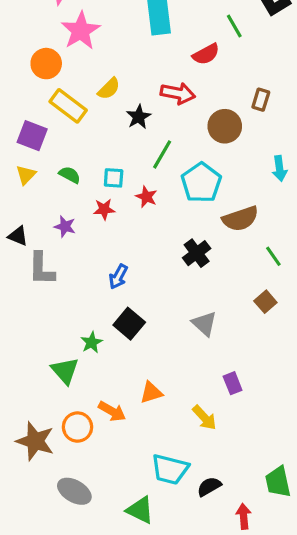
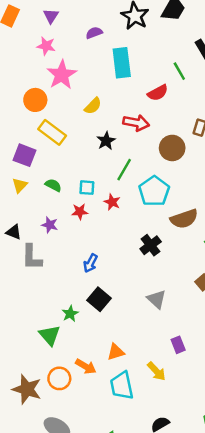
yellow semicircle: (109, 89) -> (93, 106), moved
cyan trapezoid: (170, 469) -> (122, 386), moved, turned 64

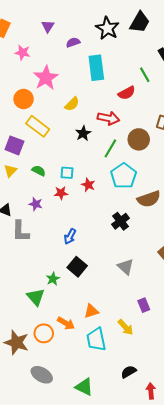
purple triangle: (51, 16) -> (48, 26), moved
pink star: (46, 46) -> (23, 53), moved
green line: (124, 170) -> (110, 148), moved

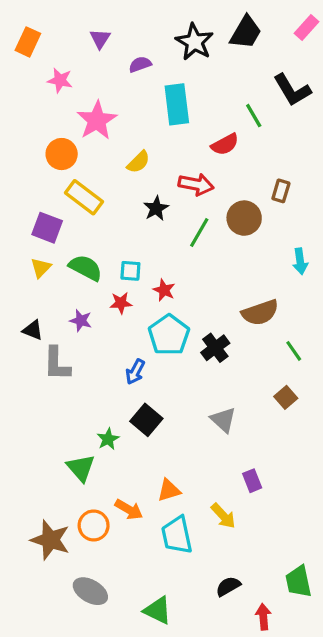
green semicircle: (39, 171) -> (86, 268), size x1.5
cyan pentagon: (124, 176) -> (169, 335), moved

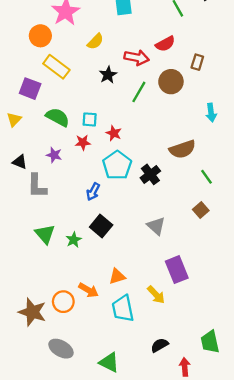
red semicircle: (225, 144) -> (165, 44), moved
yellow triangle: (41, 268) -> (14, 119), moved
green triangle: (81, 468) -> (45, 234), moved
purple rectangle: (252, 481) -> (177, 270), size x1.6

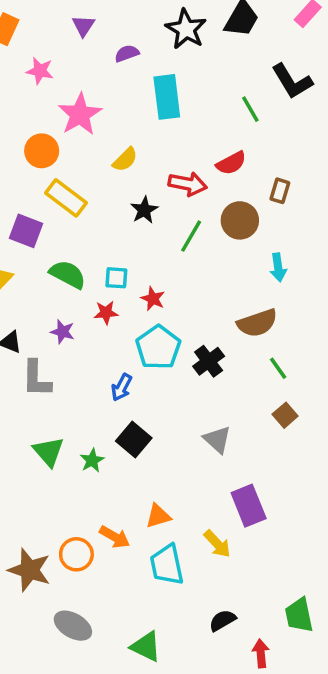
cyan arrow: (211, 113) -> (278, 267), moved
green line: (206, 177) -> (278, 368), moved

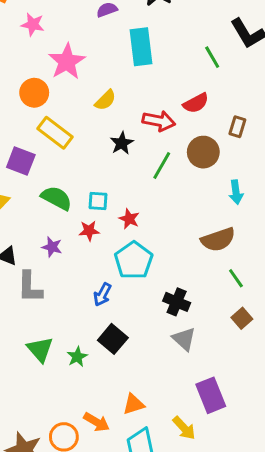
black cross: (209, 361) -> (177, 302), moved, turned -30

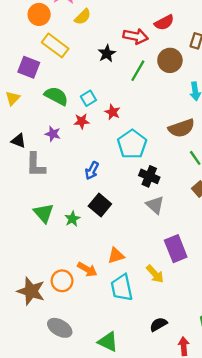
yellow semicircle: (105, 100) -> (83, 17), moved
cyan square: (98, 201) -> (88, 98), turned -35
cyan pentagon: (134, 260) -> (132, 144), moved

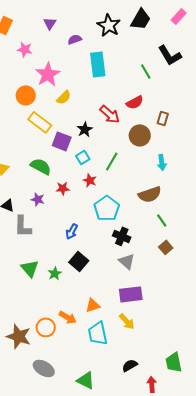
red arrow: (135, 36) -> (110, 114), turned 30
purple square: (29, 67) -> (62, 141), moved
green line: (138, 71) -> (112, 161), moved
cyan square: (88, 98) -> (83, 157), moved
purple rectangle: (176, 249) -> (131, 294), moved, turned -75

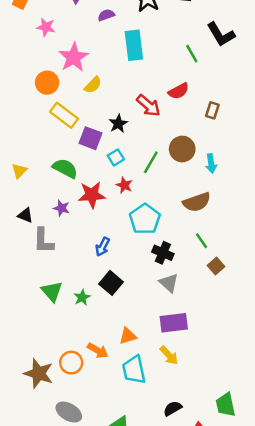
brown circle: (140, 135) -> (182, 149), moved
red star: (63, 188) -> (92, 195), size x1.6
green line: (162, 220) -> (202, 241), moved

